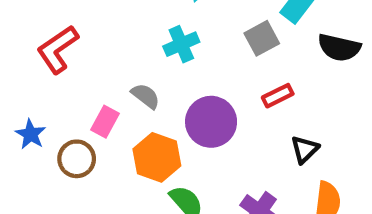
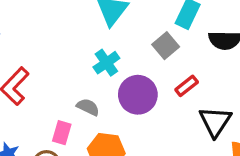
purple circle: (211, 122) -> (138, 95), moved
black triangle: (305, 149) -> (215, 122), size x1.5

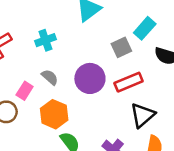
cyan cross: (106, 63) -> (45, 40), moved
red rectangle: (187, 86) -> (129, 82), size x1.5

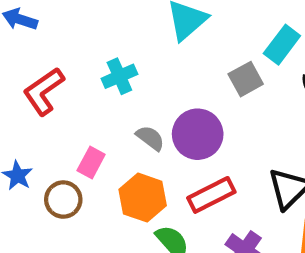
gray semicircle: (50, 77) -> (150, 138), moved
red rectangle: (129, 82) -> (211, 195), moved

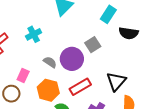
gray square: (246, 79) -> (93, 45), moved

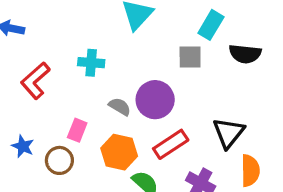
cyan cross: (34, 34) -> (91, 63), turned 35
gray square: (93, 45) -> (190, 57), moved, turned 35

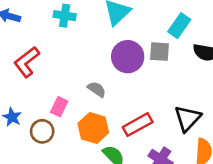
cyan cross: (91, 63) -> (65, 16), moved
purple circle: (155, 100) -> (128, 57), moved

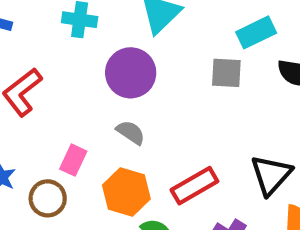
cyan rectangle: (179, 26) -> (256, 32), turned 30
purple circle: (128, 57) -> (131, 73), moved

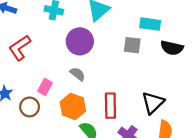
cyan rectangle: (256, 32) -> (150, 24), turned 30
red rectangle: (194, 186) -> (110, 106), turned -65

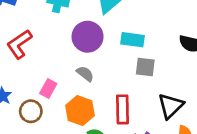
cyan rectangle: (150, 24) -> (132, 40), moved
gray square: (132, 45) -> (145, 67), moved

